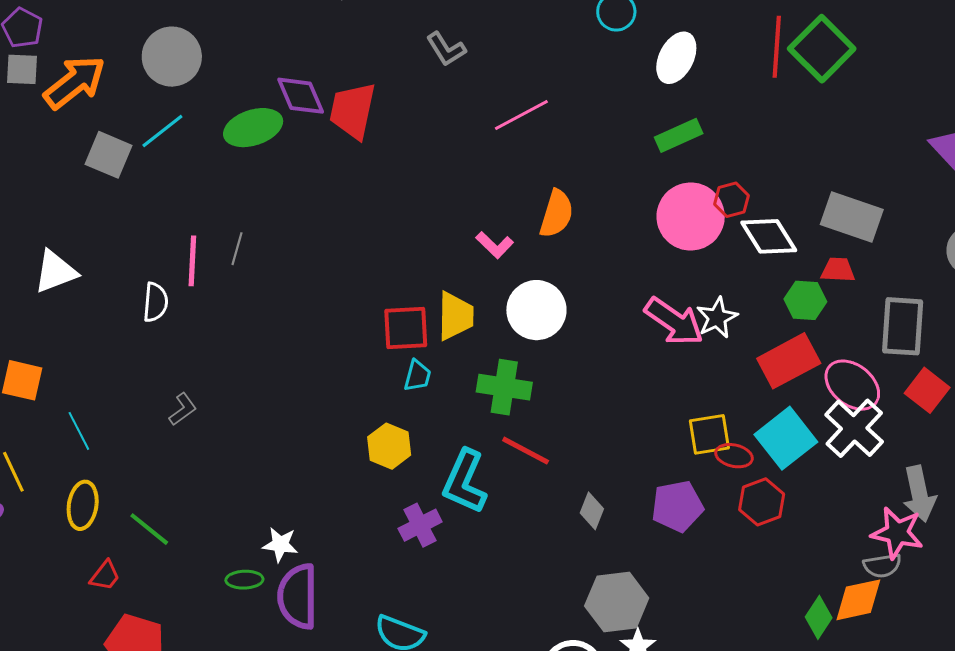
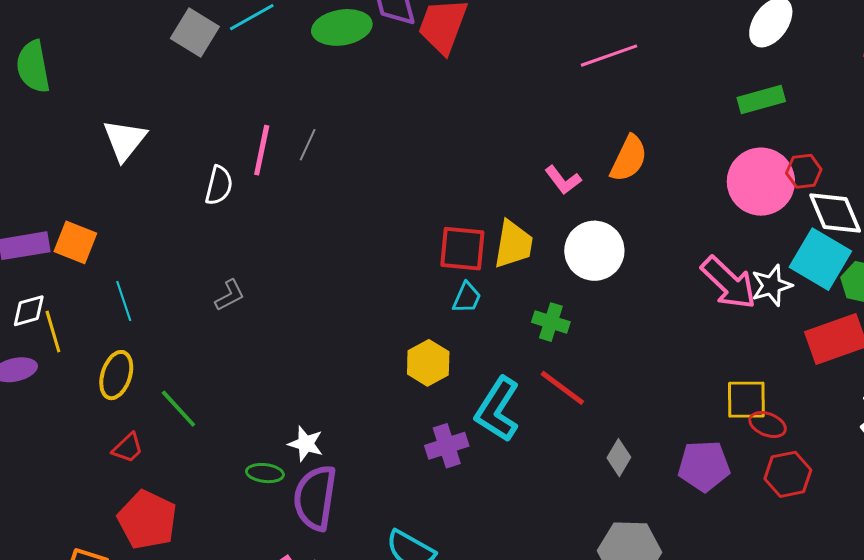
white triangle: (55, 272) -> (125, 140), turned -39
green cross: (504, 387) -> (551, 322), size x0.7
cyan square: (786, 438) -> (820, 259), moved, turned -30

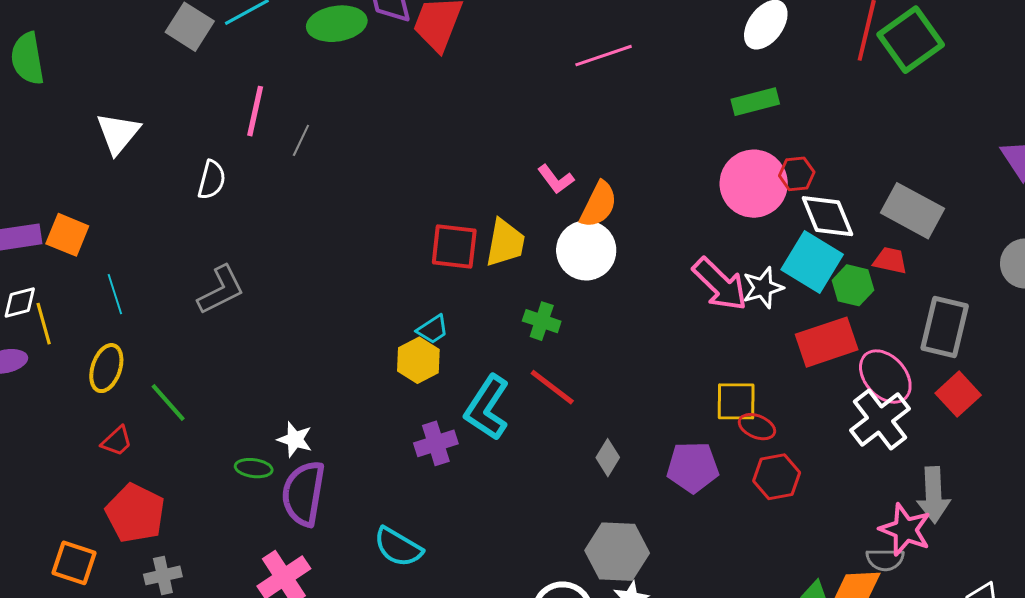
pink line: (262, 150) -> (255, 111), moved
orange semicircle: (629, 158) -> (599, 204), moved
gray L-shape: (230, 295) -> (221, 290), size x1.6
cyan trapezoid: (467, 298) -> (433, 329), moved, turned 32

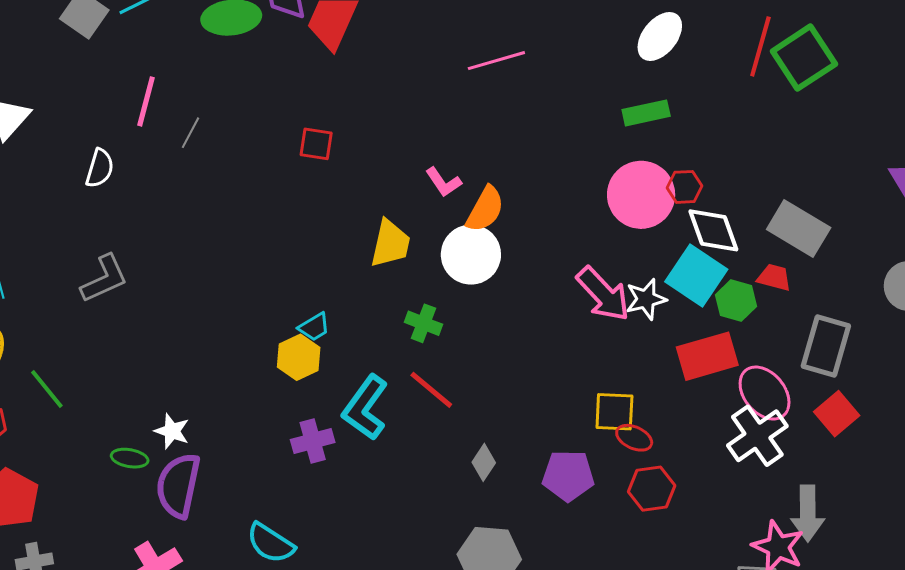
red square: (454, 246) -> (316, 144), moved, size x0.7

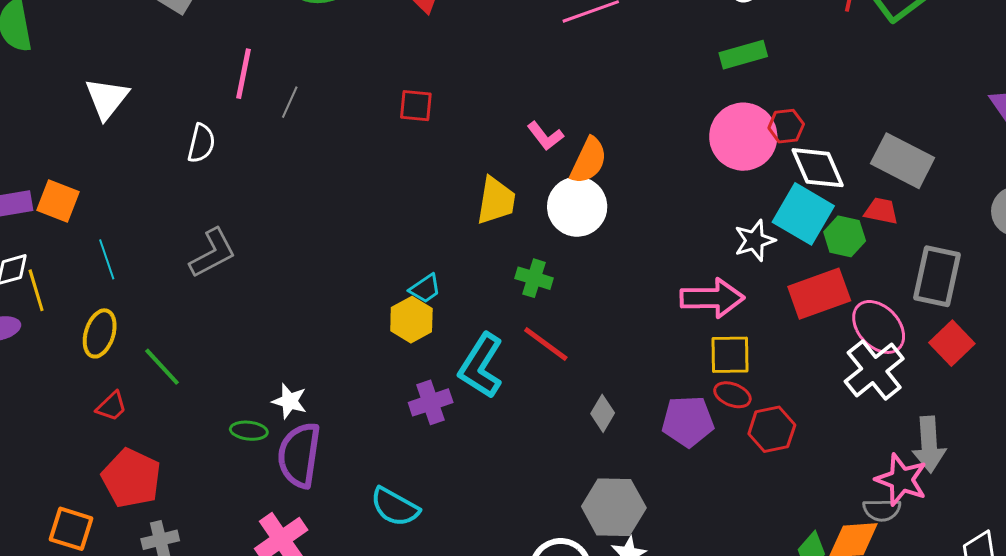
pink arrow: (603, 294) -> (712, 298), moved, turned -44
red ellipse: (634, 438) -> (732, 395), moved

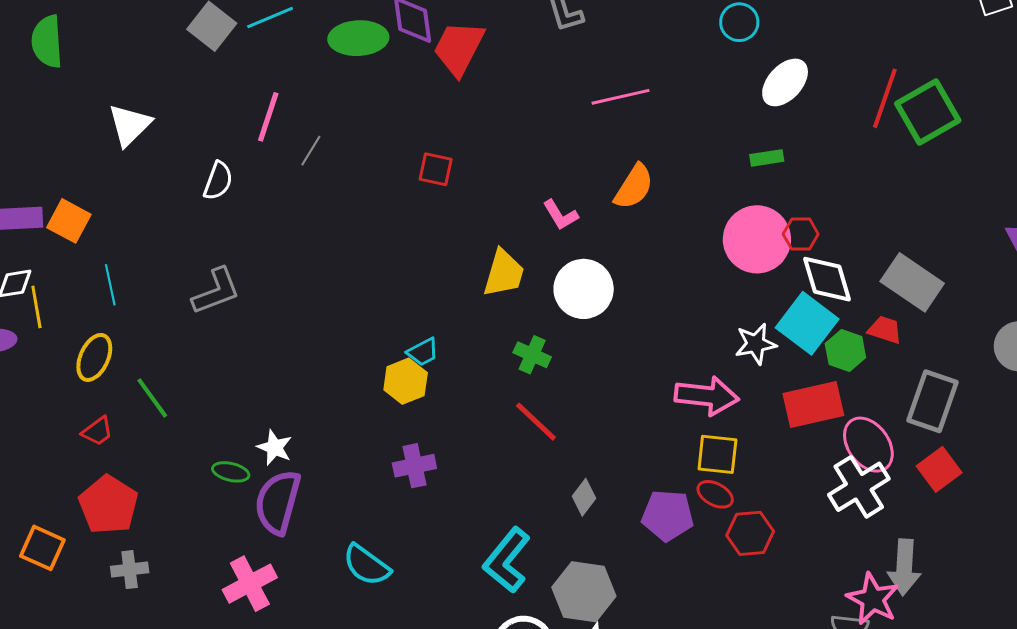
green rectangle: (743, 55) -> (767, 158), size x0.7
orange semicircle: (589, 160) -> (634, 187), moved
cyan L-shape: (481, 366) -> (507, 560), moved

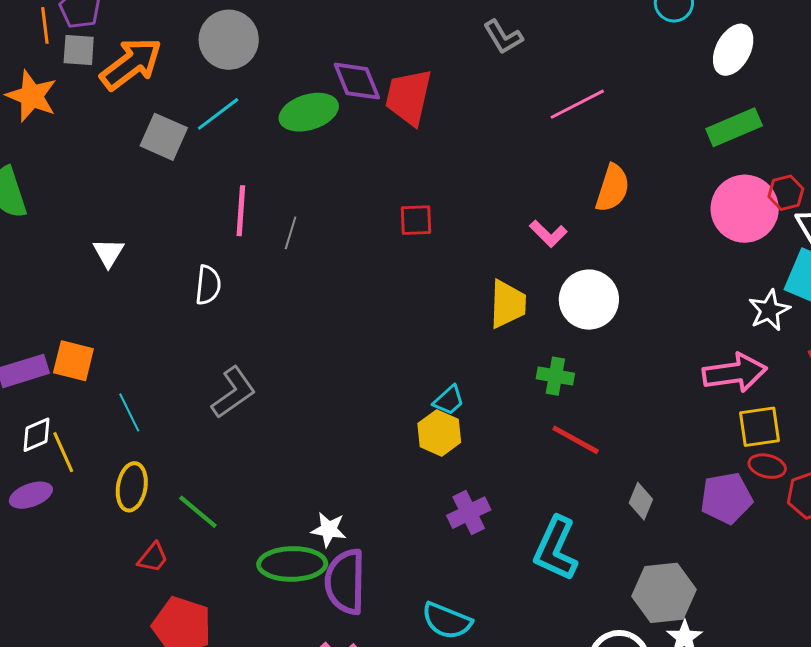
white triangle: (130, 125) -> (109, 253), size x0.7
green rectangle: (767, 158) -> (734, 127), size x1.6
green ellipse: (231, 472) -> (292, 564), size x1.8
cyan L-shape: (507, 560) -> (556, 549), moved

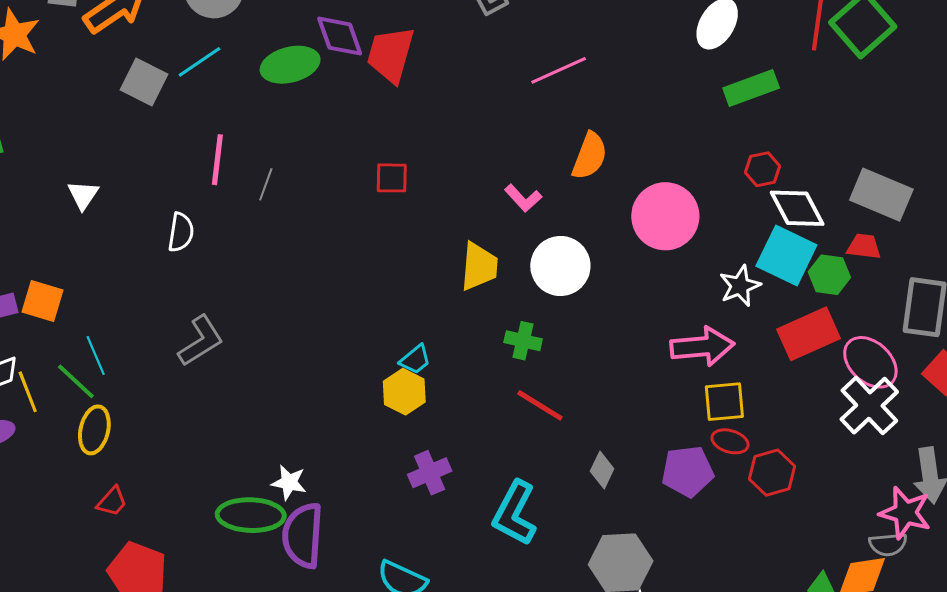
green rectangle: (734, 127) -> (751, 88), moved
pink circle: (745, 209) -> (665, 216), moved
green line: (198, 512) -> (76, 381), moved

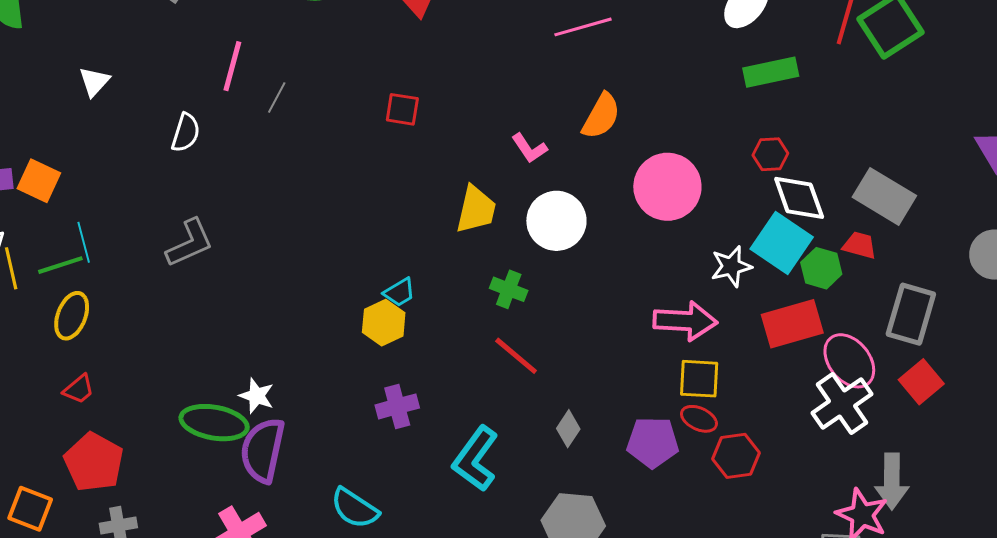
green line: (76, 381) -> (60, 265), turned -69

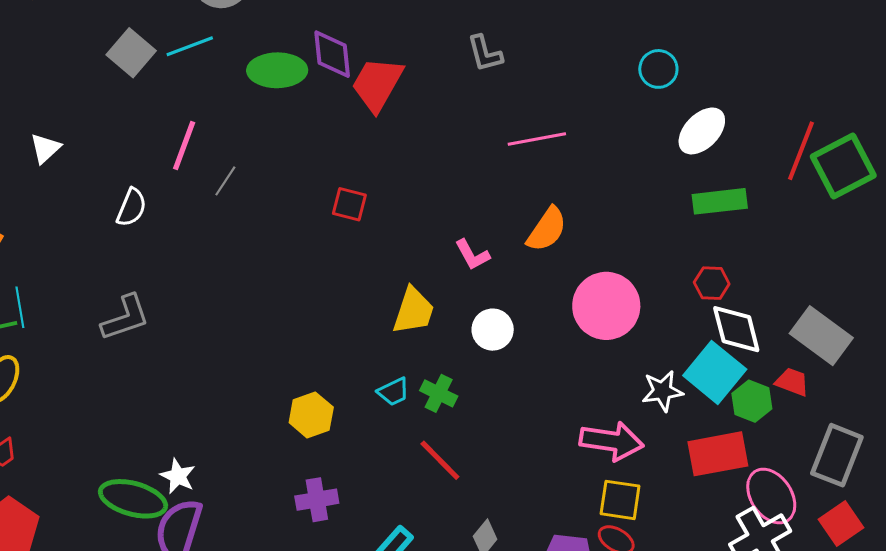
white circle: (556, 221) -> (493, 330), size x0.7
cyan trapezoid: (399, 292) -> (393, 392), moved

